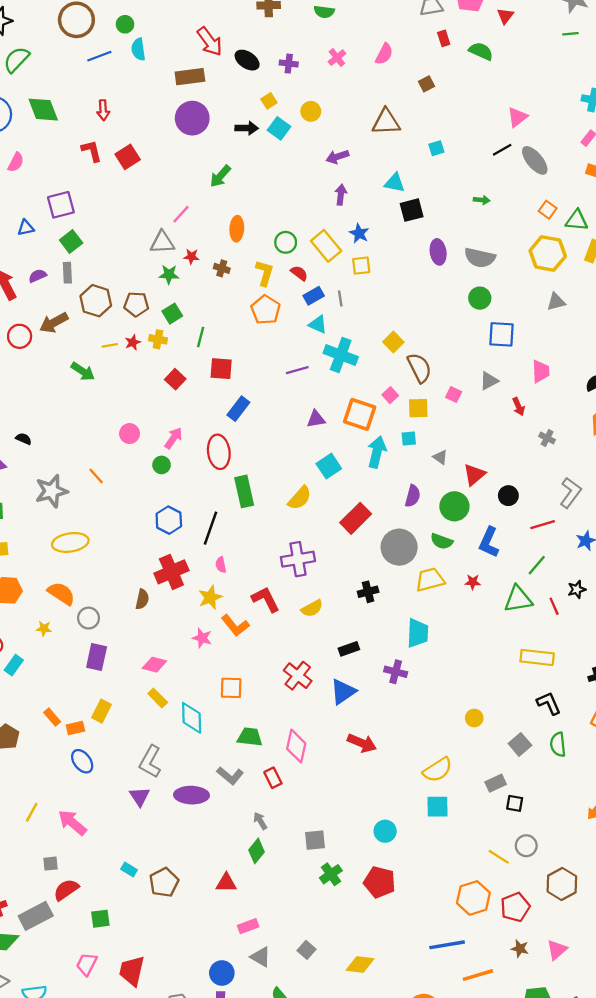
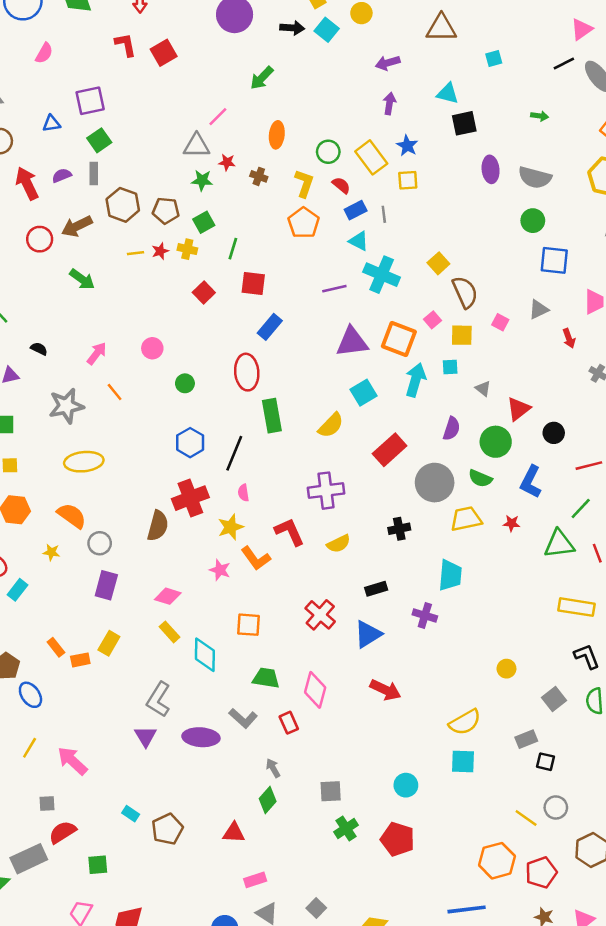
green arrow: (83, 371) -> (82, 279), moved
purple triangle: (316, 419) -> (352, 342), size x1.6
pink arrow: (173, 438) -> (97, 353), moved
brown semicircle: (142, 599) -> (158, 526), size x1.4
blue ellipse: (82, 761) -> (30, 695), moved

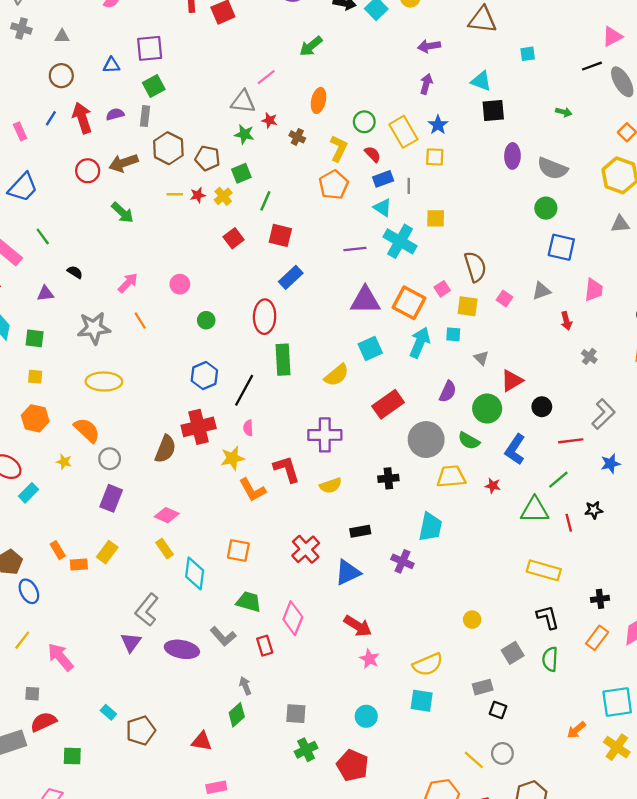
yellow cross: (187, 249) -> (223, 196), turned 30
yellow square: (438, 263) -> (436, 218), moved, turned 36
pink star: (220, 570) -> (369, 659), moved

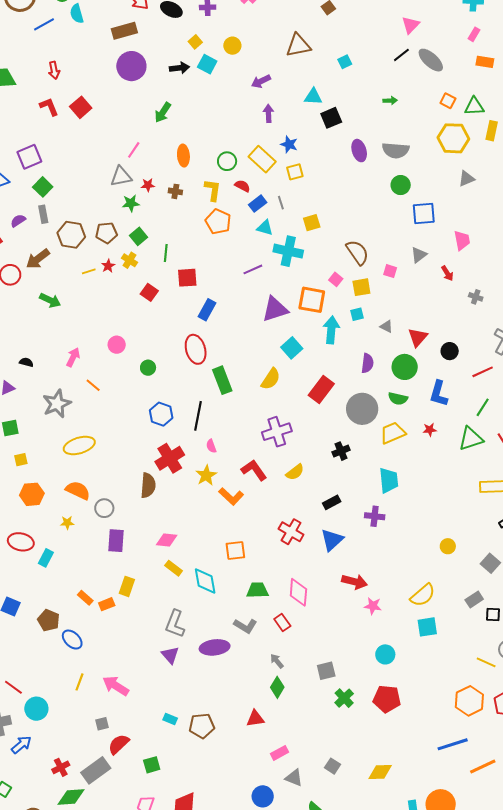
brown pentagon: (141, 731) -> (202, 726), turned 30

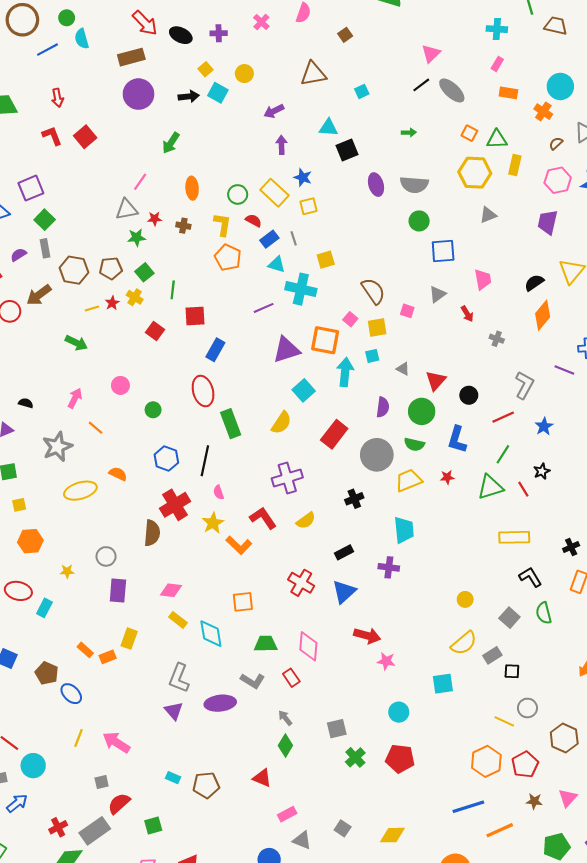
green arrow: (50, 300) -> (76, 343), moved
orange semicircle: (78, 490) -> (118, 474), moved, size x0.7
yellow semicircle: (423, 595) -> (464, 643), moved
red triangle: (255, 719) -> (262, 778), turned 30

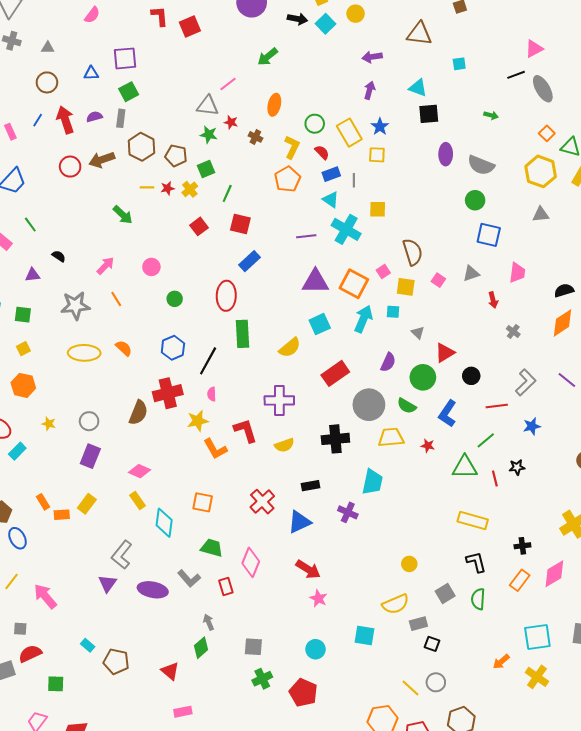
black cross: (354, 499) -> (335, 439), size x1.5
yellow square: (19, 505) -> (23, 349), turned -32

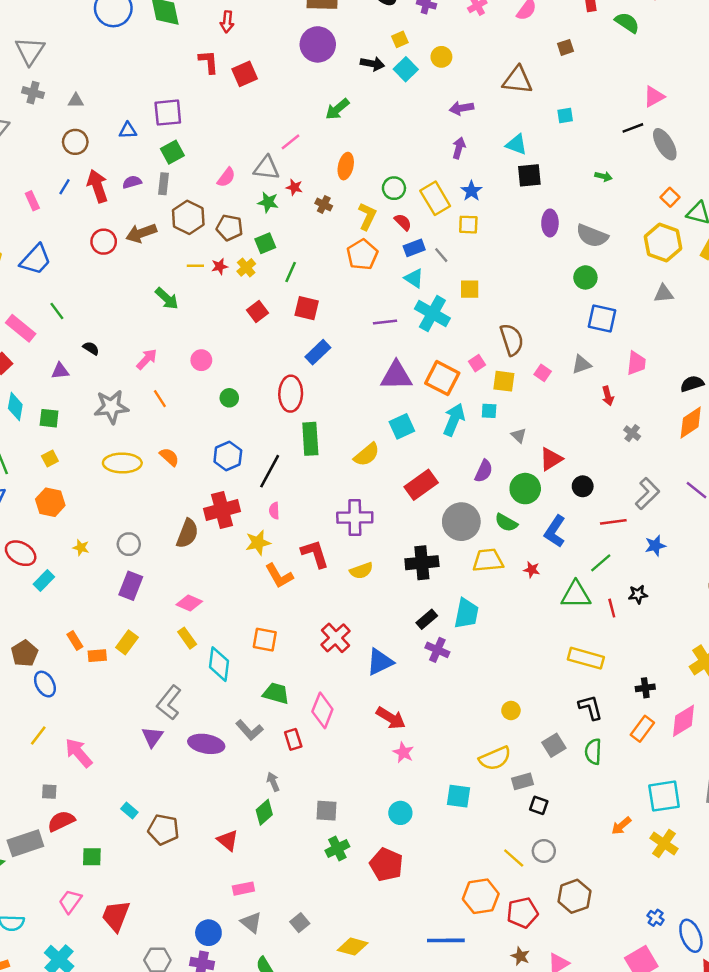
pink semicircle: (92, 15) -> (226, 177), moved
gray line: (354, 180) -> (441, 255), turned -40
black rectangle: (311, 486) -> (427, 619), moved, turned -30

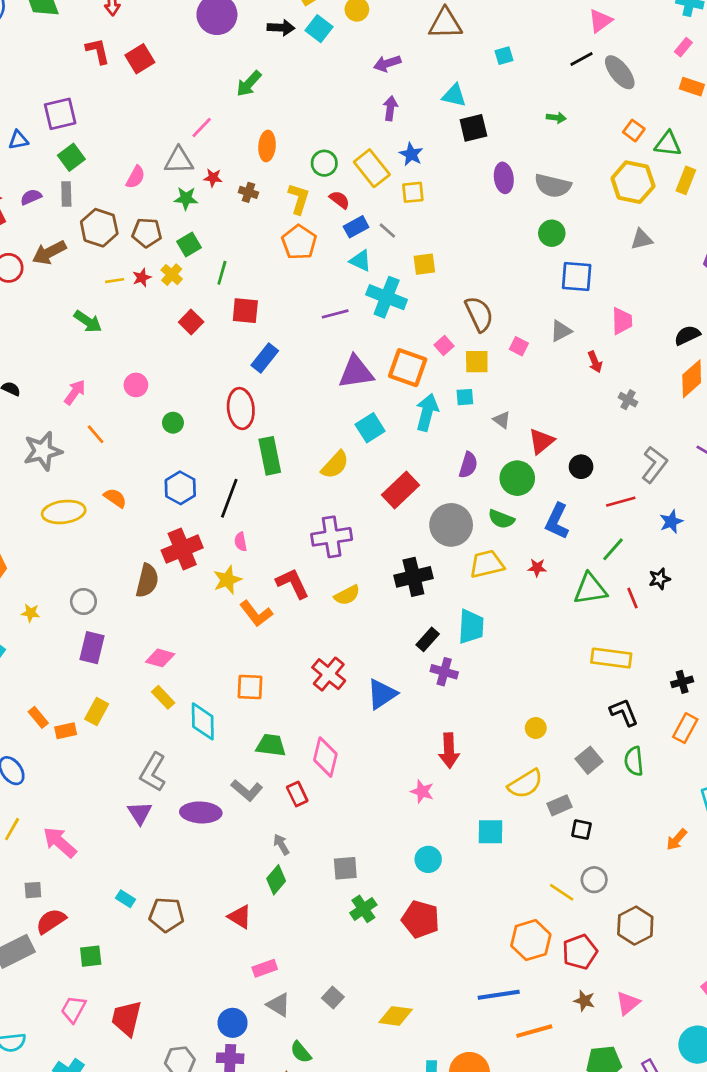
red arrow: (391, 718) -> (449, 751), moved, turned 64

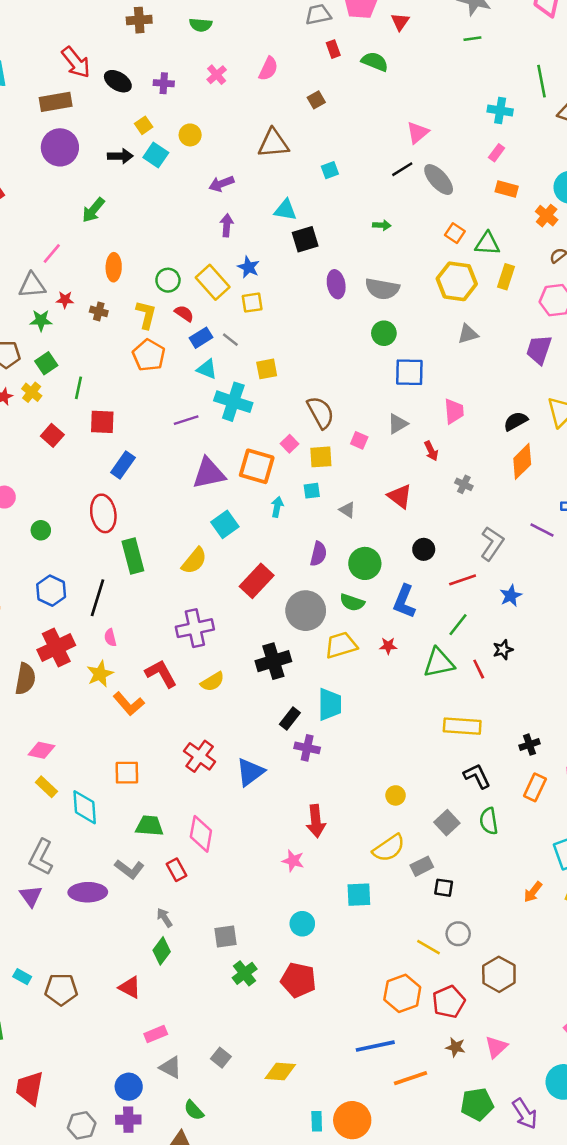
cyan arrow: (427, 412) -> (277, 507), size x0.6
red triangle: (541, 441) -> (400, 496), moved, turned -40

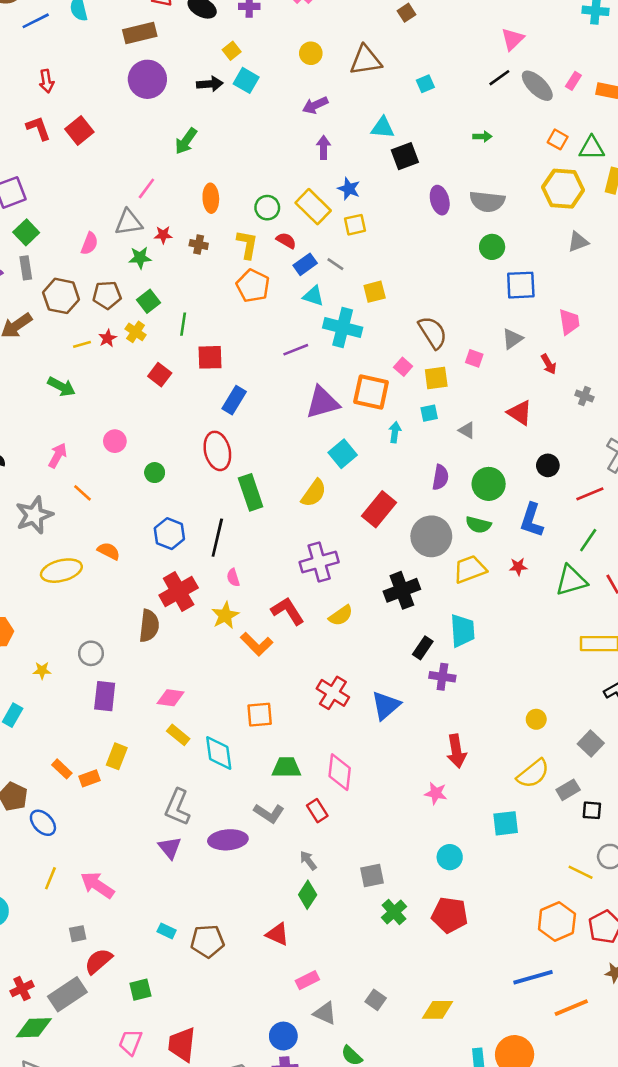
yellow circle: (190, 135) -> (311, 53), moved
pink rectangle: (497, 153) -> (573, 81), moved

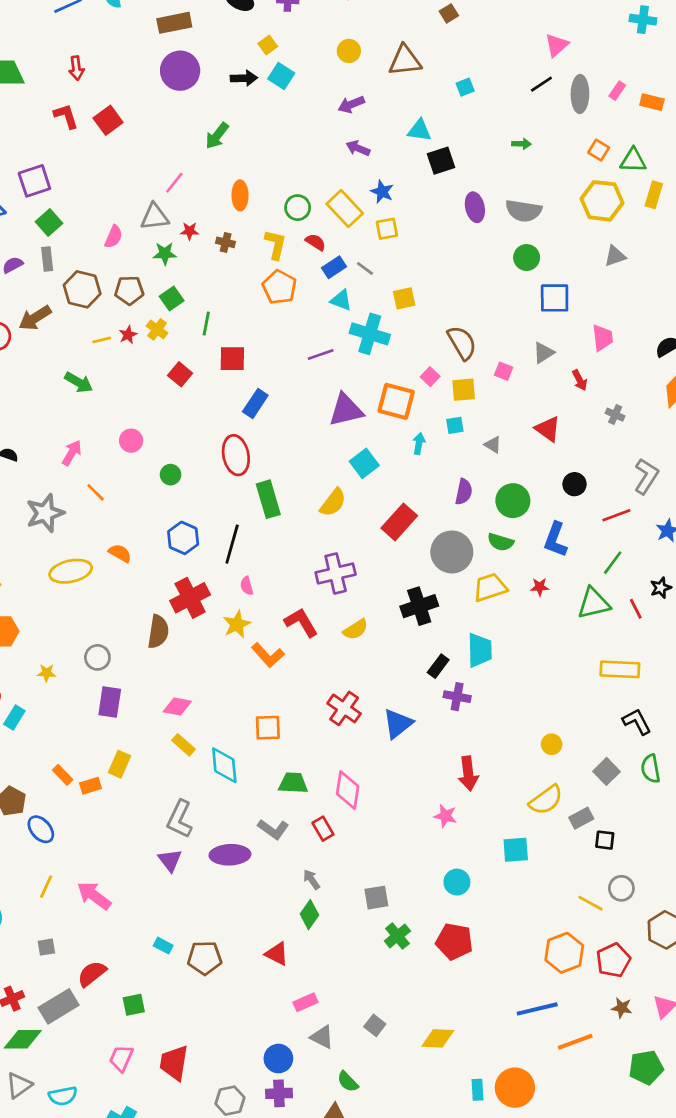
gray ellipse: (537, 86) -> (580, 94), turned 44
purple arrow: (324, 147) -> (358, 148), turned -70
gray square: (78, 934) -> (46, 947), moved

